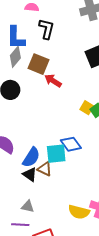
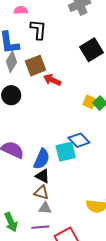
brown square: (39, 64) -> (35, 66), turned -35
brown triangle: (45, 169) -> (41, 192), moved

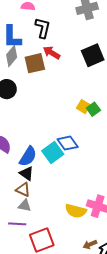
red arrow: (52, 80) -> (52, 53), moved
cyan square: (66, 152) -> (53, 153), turned -30

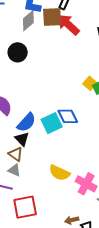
red arrow: (52, 53) -> (68, 24), size x1.4
brown square: (35, 63) -> (52, 17), moved
yellow semicircle: (76, 211) -> (59, 173), moved

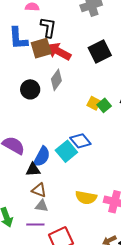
gray diamond: (28, 21) -> (56, 80), moved
black circle: (18, 52) -> (30, 89), moved
black triangle: (22, 139) -> (33, 170), moved, turned -35

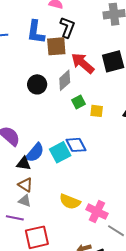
red arrow: (59, 51) -> (83, 63), moved
yellow square: (94, 103) -> (97, 111), turned -32
green square: (104, 105) -> (79, 102), moved

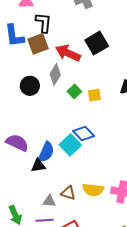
brown triangle: (25, 185) -> (68, 193), moved

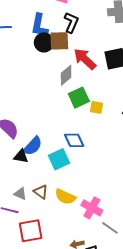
black circle: (30, 86) -> (44, 42), moved
green square: (74, 91) -> (79, 98), size x1.5
cyan square: (70, 145) -> (59, 159), moved

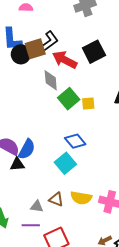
black L-shape: (71, 22) -> (50, 41), moved, turned 45
gray diamond: (66, 75) -> (51, 80), turned -40
blue semicircle: (33, 146) -> (27, 149), moved
black triangle: (21, 156) -> (17, 164), moved

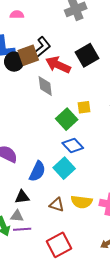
green square: (69, 99) -> (67, 119), moved
blue semicircle: (27, 149) -> (37, 171), moved
black triangle: (17, 164) -> (22, 197), moved
gray triangle: (37, 206) -> (17, 216), moved
purple line: (31, 225) -> (22, 229), moved

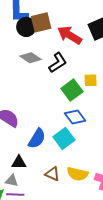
black L-shape: (42, 47) -> (58, 63), moved
gray diamond: (45, 86) -> (31, 58), moved, turned -55

